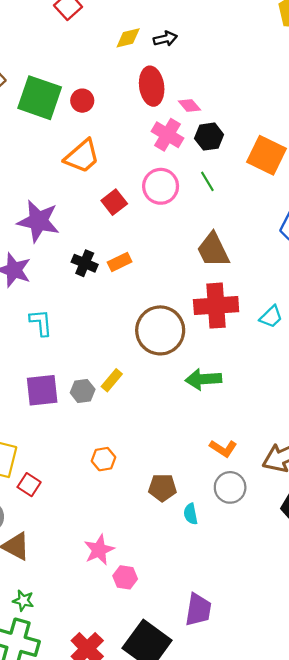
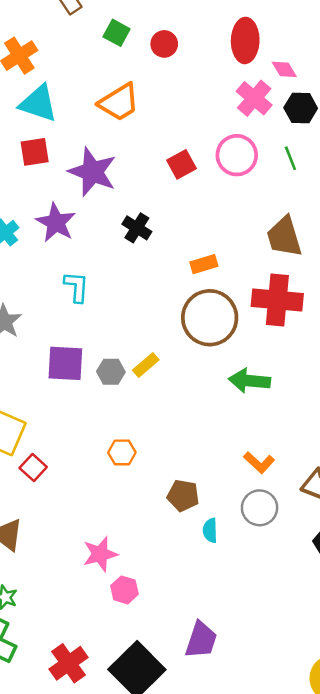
green square: (40, 98) -> (117, 33), size x0.5
orange trapezoid: (82, 156) -> (119, 102), moved
orange rectangle: (120, 262) -> (204, 264), moved

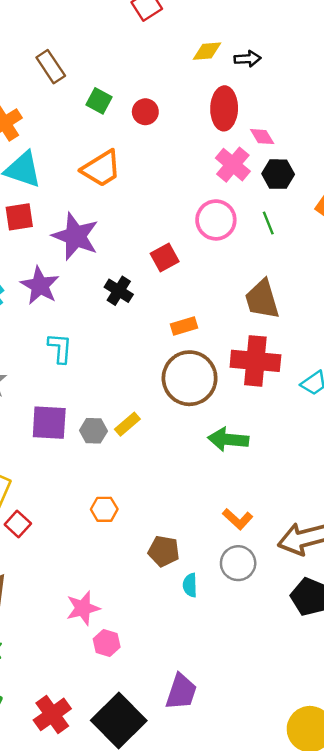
red square: (181, 164) -> (165, 257), moved

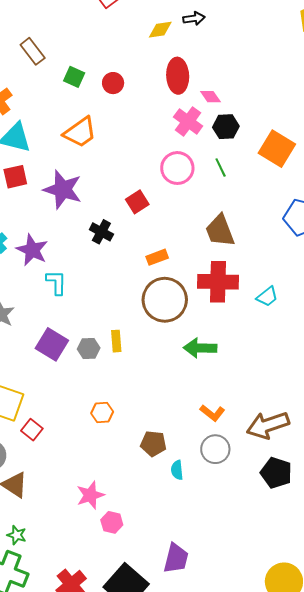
black arrow: (248, 59) -> (194, 18), moved
purple star: (40, 286) -> (32, 250), moved
purple square: (49, 423) -> (52, 344), turned 32
yellow rectangle: (127, 424) -> (116, 341), turned -50

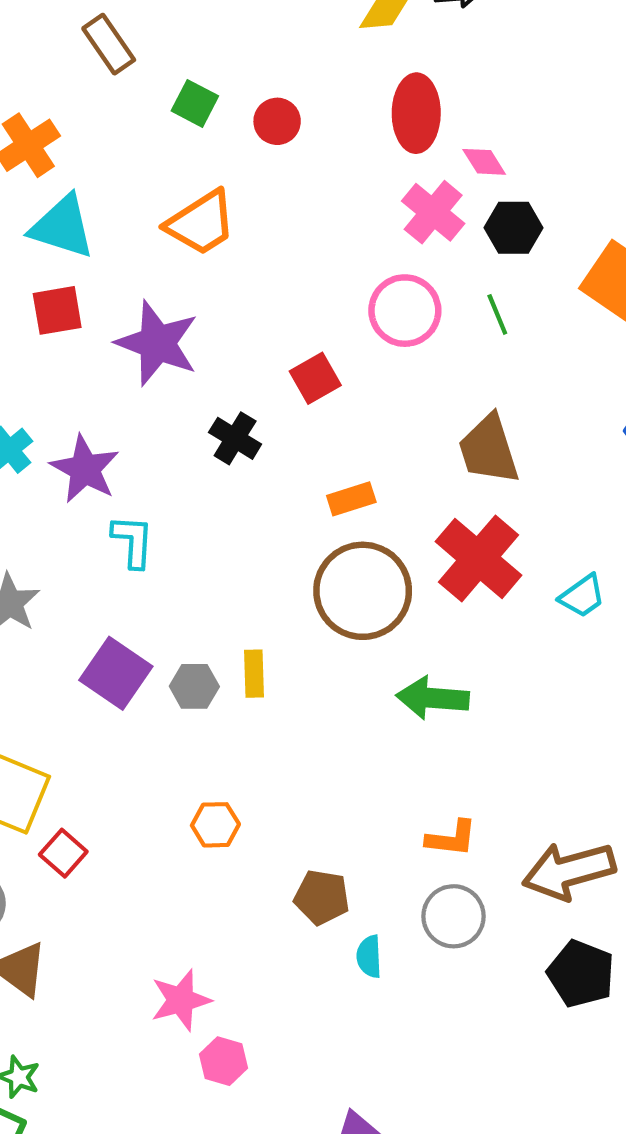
red cross: (218, 282) -> (479, 558), turned 36
orange L-shape: (212, 413) -> (451, 838), turned -35

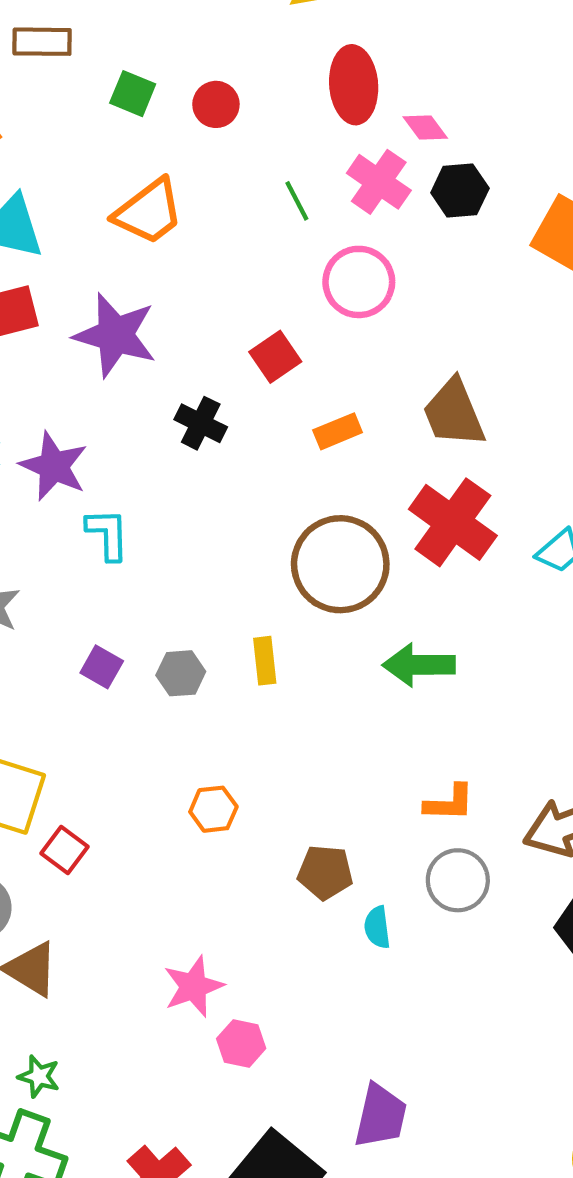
brown rectangle: (109, 44) -> (42, 42), turned -50
green line: (497, 314) -> (297, 201), moved
orange rectangle: (351, 499) -> (338, 431), moved
purple square: (116, 673) -> (102, 667), size x0.6
yellow rectangle: (254, 674) -> (265, 661), moved

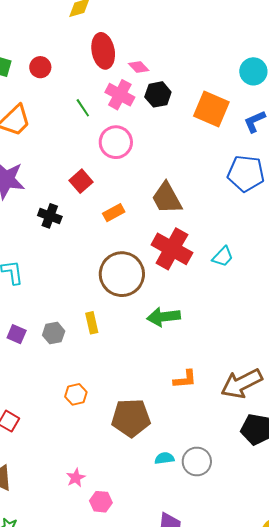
brown pentagon: (325, 872) -> (131, 418), size x1.5
gray circle: (458, 880) -> (197, 461), moved
cyan semicircle: (377, 927) -> (164, 458), moved, turned 96
pink star: (193, 986) -> (76, 478), size x0.7

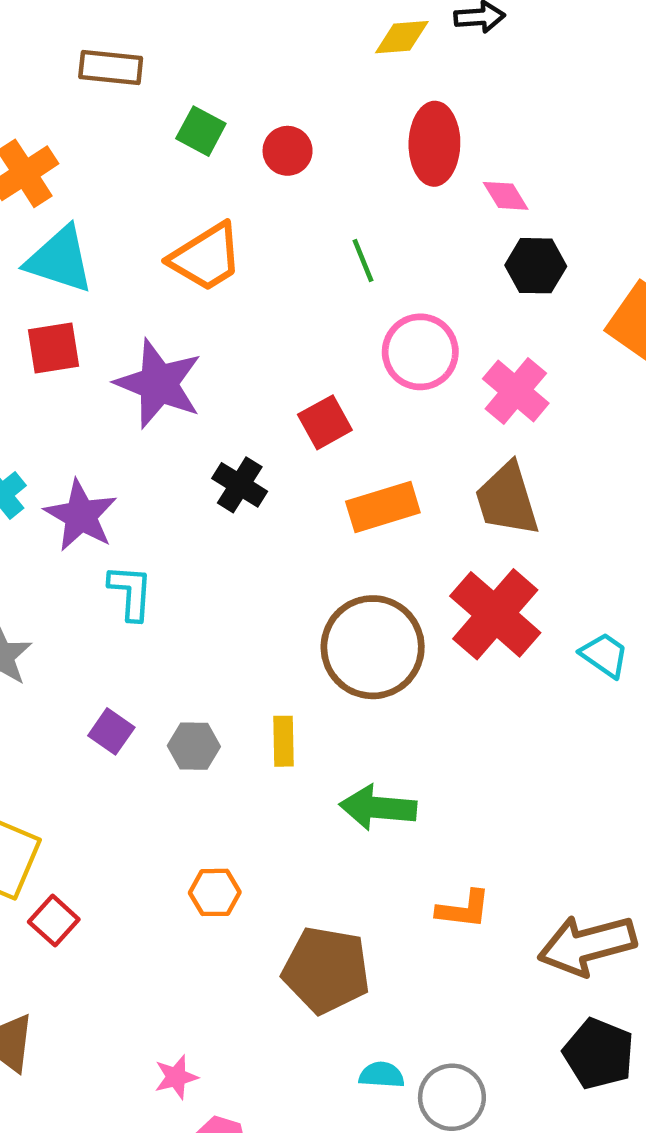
pink cross: (120, 95) -> (516, 391), moved
orange rectangle: (114, 213) -> (383, 507), size x1.4
cyan trapezoid: (223, 257) -> (604, 655), turned -110
green arrow: (164, 317) -> (378, 808), moved

